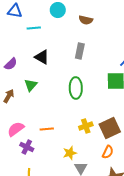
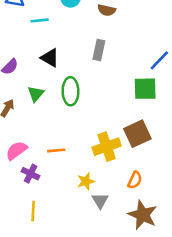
green ellipse: (76, 88) -> (70, 91), moved
yellow cross: (86, 126) -> (107, 147), size x1.5
brown square: (110, 128) -> (137, 134), moved

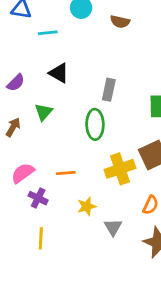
gray rectangle: (99, 50) -> (109, 90), moved
green ellipse: (70, 91) -> (95, 124), moved
yellow star: (86, 181) -> (87, 206), moved

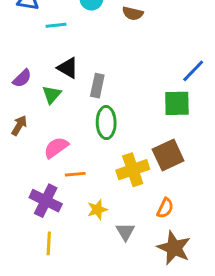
gray rectangle: (109, 90) -> (97, 86), moved
green triangle: (44, 112) -> (52, 95), moved
pink semicircle: (23, 173) -> (56, 148), moved
purple cross: (38, 198) -> (46, 201), size x1.5

